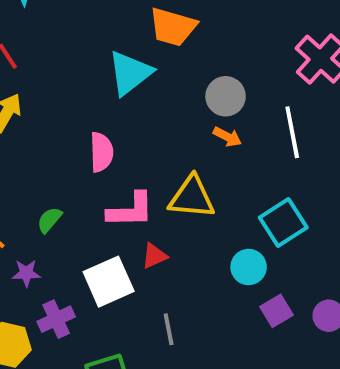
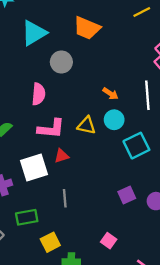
cyan triangle: (130, 73) -> (34, 33), moved
gray circle: (226, 96) -> (61, 62), moved
yellow triangle: (192, 197) -> (86, 125), size x0.7
cyan circle: (249, 267) -> (114, 120), moved

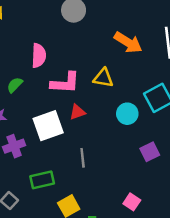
pink semicircle: (38, 94) -> (39, 56), moved
orange arrow: (110, 94) -> (128, 42), size x1.6
cyan circle: (114, 120) -> (127, 114), moved

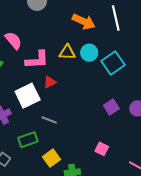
pink semicircle: (39, 56) -> (13, 40), turned -36
cyan circle: (127, 114) -> (89, 53), moved
gray line: (83, 158) -> (49, 120), moved, turned -56

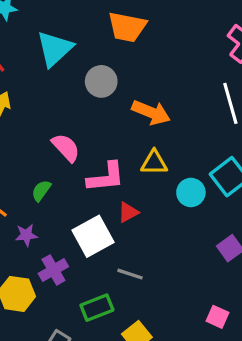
orange arrow: (84, 22) -> (151, 112), moved
cyan circle: (89, 53) -> (191, 192), moved

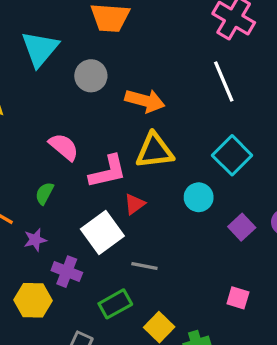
yellow triangle: (154, 163) -> (155, 151), size x1.4
cyan circle: (191, 192) -> (199, 197), moved
purple cross: (53, 270) -> (67, 272), turned -32

